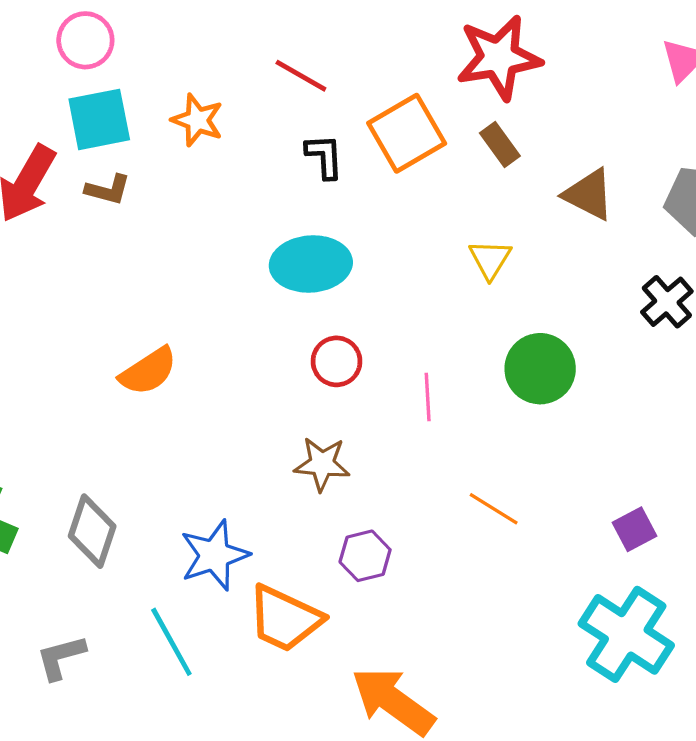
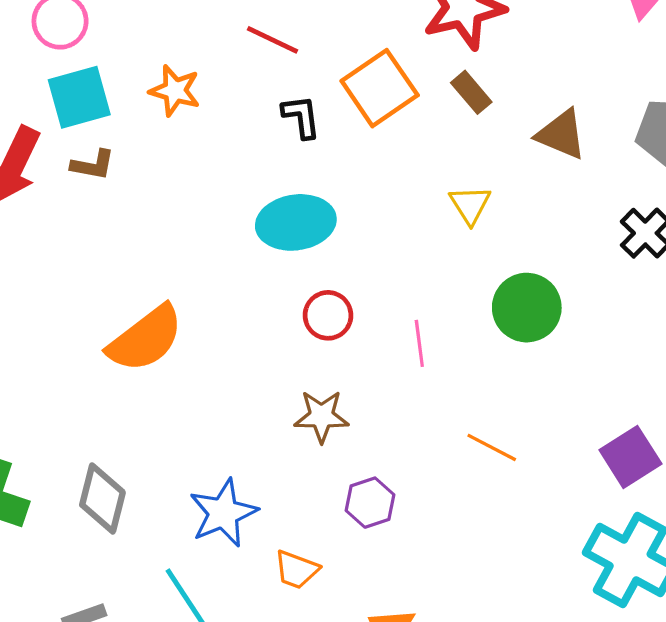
orange semicircle: (148, 371) -> (145, 339), size x1.4
purple square: (635, 529) -> (630, 457), size x1.4
orange trapezoid: (285, 619) -> (296, 570), size x0.6

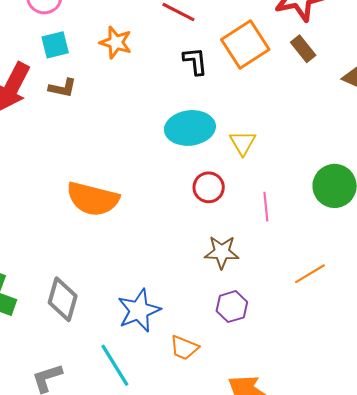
cyan square: (79, 97) -> (55, 45), size x0.7
yellow triangle: (470, 205) -> (243, 143), moved
orange semicircle: (145, 339) -> (93, 199), turned 50
brown star: (321, 416) -> (222, 252), moved
orange line: (492, 447) -> (310, 274), turned -60

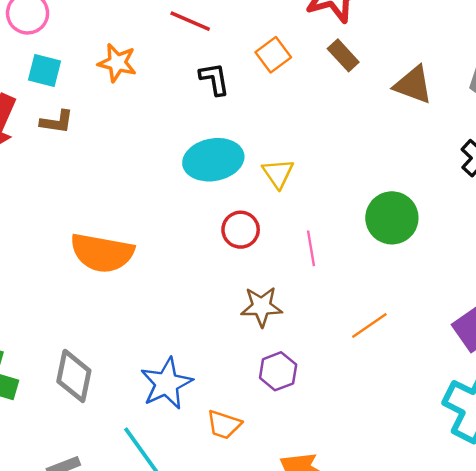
orange square: (245, 44) -> (273, 55), size x0.6
cyan square: (55, 45) -> (44, 71), turned 32

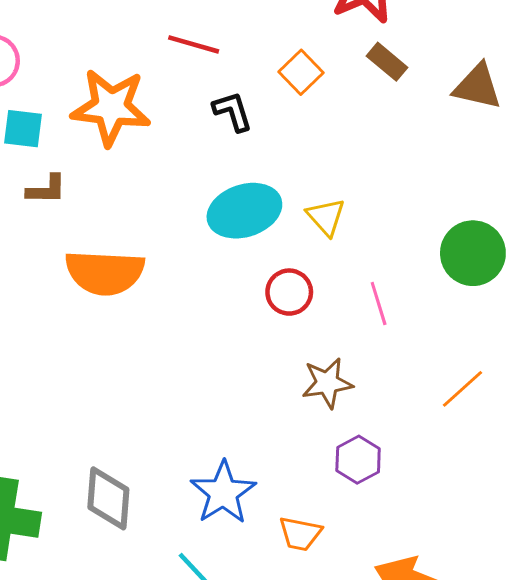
orange star: (117, 63) -> (111, 107), size x1.6
orange semicircle: (102, 253) -> (105, 273), moved

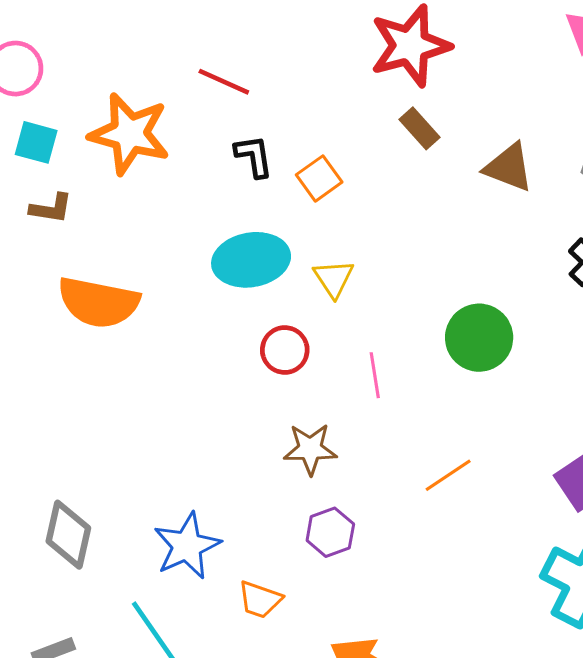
orange square: (301, 72) -> (319, 178), moved

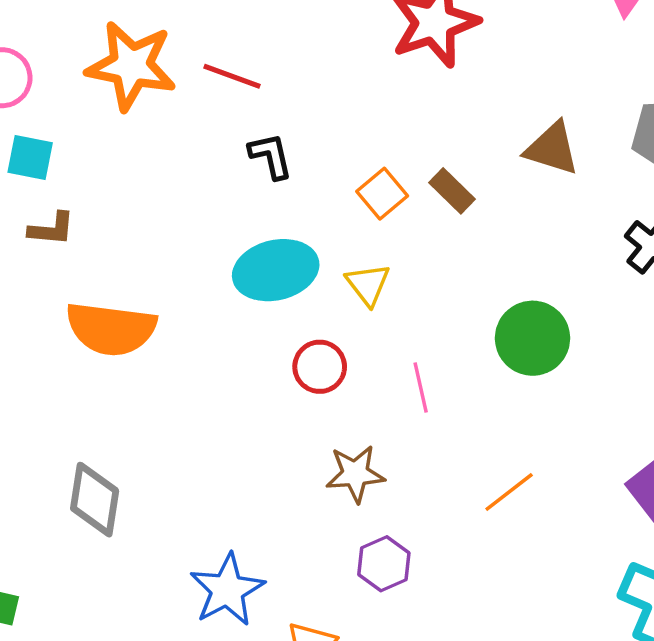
brown rectangle: (420, 128) -> (452, 191), moved
orange star: (130, 134) -> (131, 66), moved
orange square: (319, 178) -> (382, 194), moved
gray diamond: (68, 535) -> (95, 500), moved

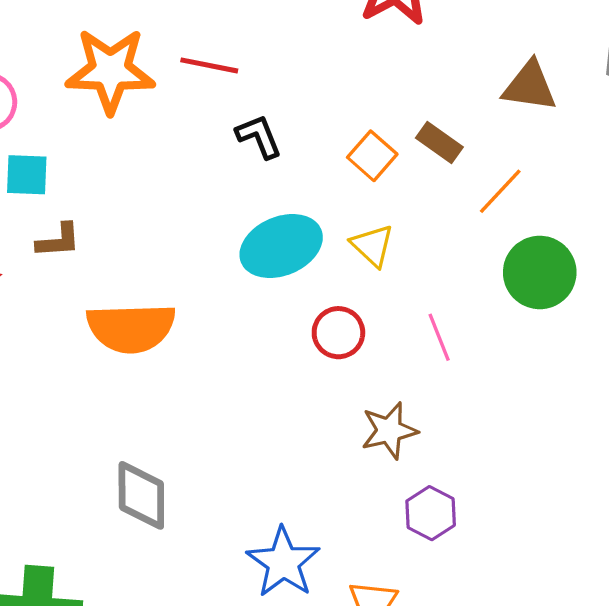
orange line: (509, 492) -> (500, 191), moved

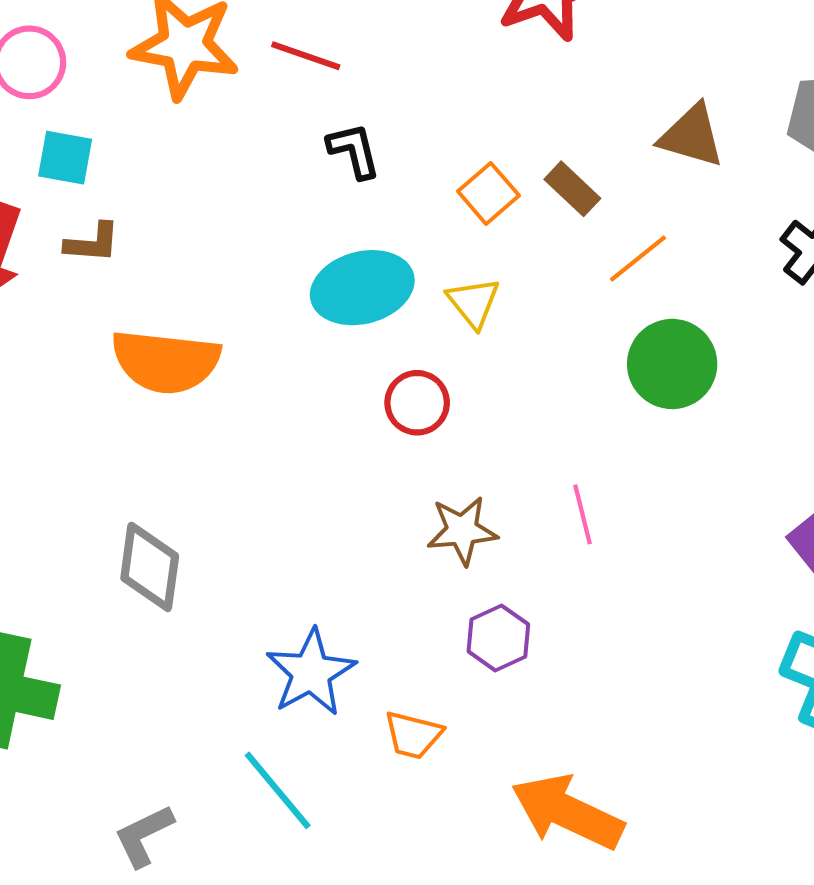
pink line: (439, 337) -> (583, 514), moved

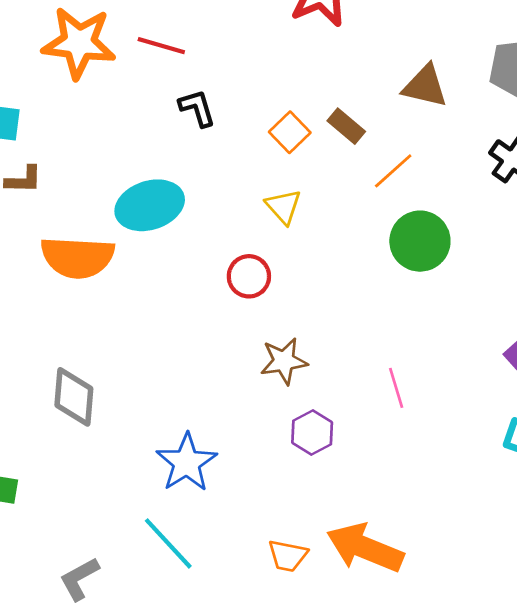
cyan ellipse: (362, 288) -> (150, 205), moved
pink line: (583, 514) -> (396, 388), moved
orange trapezoid: (413, 735) -> (288, 556), moved

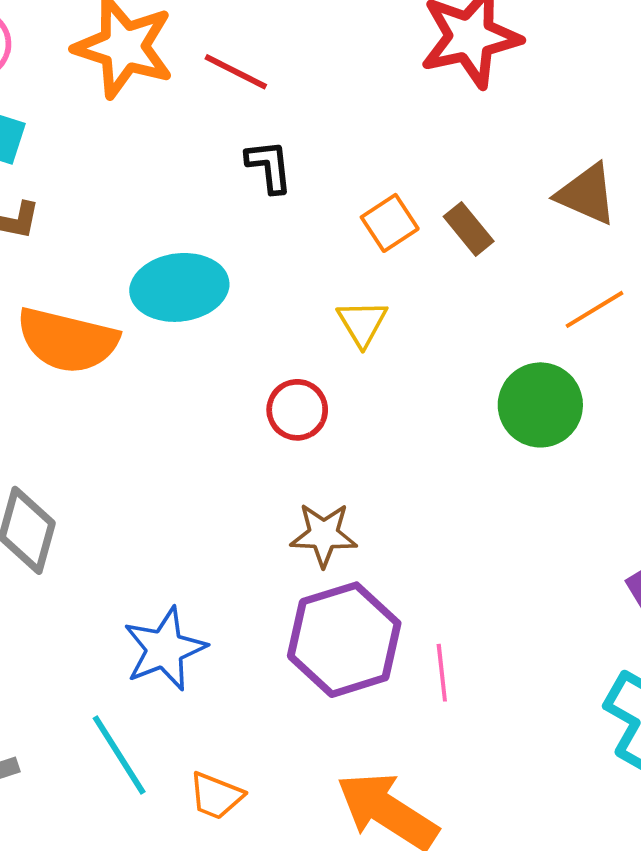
orange line: (393, 171) -> (595, 309), moved
pink line: (396, 388) -> (442, 673), moved
purple hexagon: (312, 433) -> (344, 640), size x1.8
orange trapezoid: (288, 556) -> (216, 796), moved

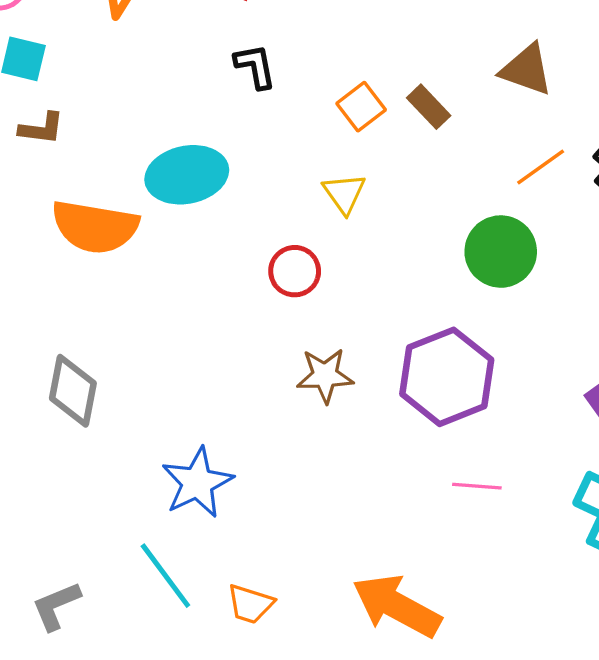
purple hexagon: (344, 640) -> (447, 377), moved
pink line: (442, 673) -> (477, 486), moved, turned -75

